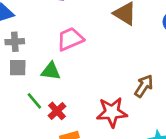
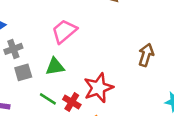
red star: (112, 112) -> (98, 88), moved

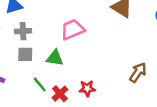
red star: (98, 88) -> (87, 88), size x0.6

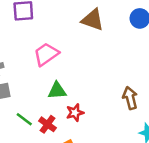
green triangle: (55, 58) -> (57, 91), moved
brown arrow: (138, 72) -> (130, 98), moved, turned -36

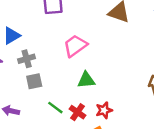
red star: (75, 113) -> (104, 110), moved

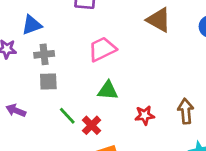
red star: (104, 110) -> (145, 115), moved

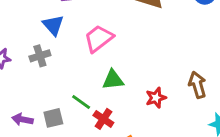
blue triangle: (32, 25) -> (53, 25), moved, turned -40
gray square: (48, 81) -> (53, 118), moved
green line: (67, 116) -> (81, 102), moved

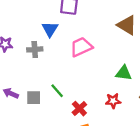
green triangle: (113, 80) -> (124, 73), moved
red cross: (103, 119) -> (79, 109), moved

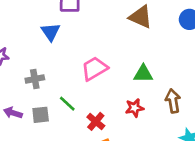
pink trapezoid: (81, 47) -> (94, 69), moved
gray cross: (35, 49) -> (35, 79), moved

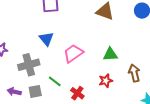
blue triangle: (50, 32) -> (46, 39), moved
gray cross: (35, 79) -> (29, 65), size x1.5

